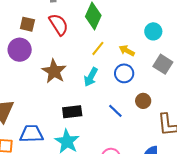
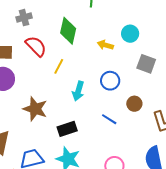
yellow line: (98, 48) -> (59, 66), moved
yellow arrow: (127, 51) -> (105, 45), moved
brown star: (54, 71) -> (35, 109), moved

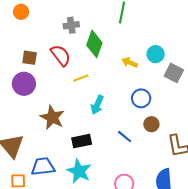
gray cross: (24, 18) -> (71, 25), moved
gray square: (146, 64) -> (174, 73), moved
yellow line: (59, 66) -> (81, 78), turned 35
blue circle: (110, 81) -> (141, 98), moved

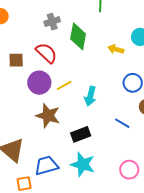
yellow line: (81, 78) -> (64, 85), moved
purple circle: (24, 84) -> (39, 83), moved

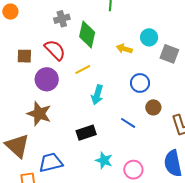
yellow line: (64, 85) -> (83, 69), moved
brown star: (48, 116) -> (39, 114), moved
cyan star: (83, 164) -> (104, 160), moved, size x0.7

